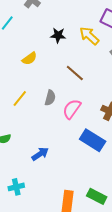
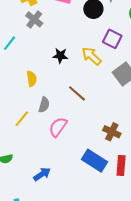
yellow semicircle: (29, 58) -> (32, 79), turned -63
gray semicircle: (50, 98) -> (44, 105), moved
pink semicircle: (72, 109) -> (58, 127), moved

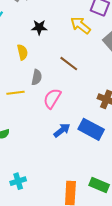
black star: (60, 56) -> (39, 27), moved
yellow line: (22, 119) -> (15, 93), turned 48
blue arrow: (42, 174) -> (62, 130), moved

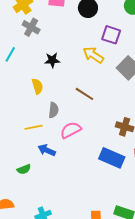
pink semicircle: (52, 98) -> (71, 130), turned 35
blue arrow: (62, 130) -> (47, 150), moved, turned -114

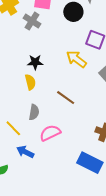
gray cross: (31, 27) -> (32, 21), moved
yellow semicircle: (37, 86) -> (30, 82), moved
yellow line: (34, 127) -> (13, 128), turned 54

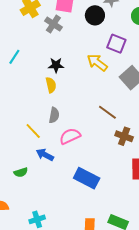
brown line: (66, 98) -> (107, 112), moved
blue rectangle: (90, 163) -> (87, 178), moved

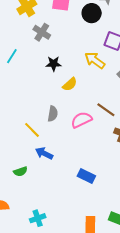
gray cross: (53, 24) -> (42, 32), moved
yellow semicircle: (51, 85) -> (70, 84), moved, turned 63
pink semicircle: (70, 136) -> (81, 120), moved
blue rectangle: (87, 178) -> (86, 176), size x0.7

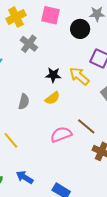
black star: (54, 64) -> (53, 75), moved
gray semicircle: (53, 114) -> (24, 102), moved
blue arrow: (44, 153) -> (25, 177), moved

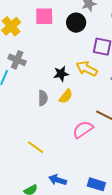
gray cross: (29, 44) -> (17, 60), moved
gray semicircle: (24, 102) -> (43, 98), moved

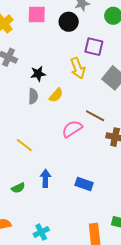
yellow arrow: (87, 69) -> (78, 68), turned -140
black star: (61, 74) -> (38, 74), moved
blue arrow: (58, 180) -> (45, 178), turned 72

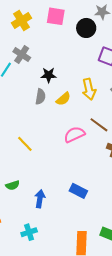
yellow arrow: (78, 68) -> (89, 89), moved
blue arrow: (45, 178) -> (40, 199), moved

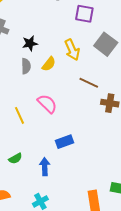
pink semicircle: (74, 135) -> (47, 104), moved, turned 80
yellow line: (25, 144) -> (20, 115), turned 30
blue rectangle: (78, 191) -> (65, 142), moved, turned -36

